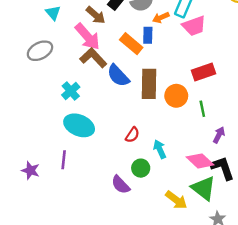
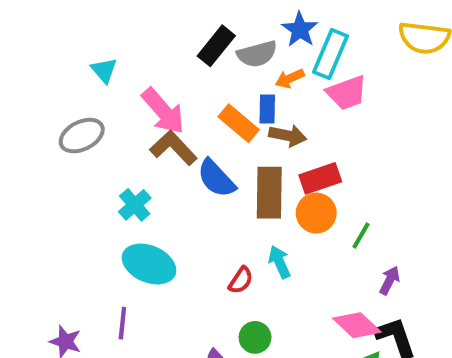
brown arrow: (96, 15) -> (288, 136), moved, turned -30
red rectangle: (204, 72) -> (320, 178), moved
green line: (202, 109) -> (361, 235), turned 42
cyan arrow: (160, 149) -> (279, 262), moved

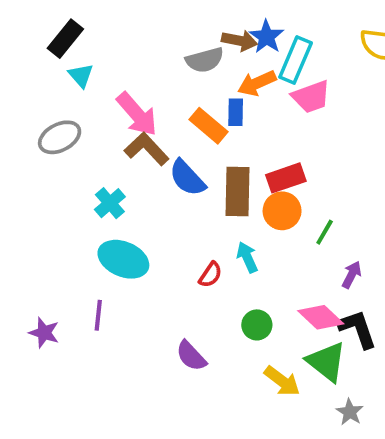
black rectangle: (216, 46) -> (65, 39), moved
gray semicircle: (257, 54) -> (205, 60), moved
orange arrow: (290, 78) -> (257, 83), size x1.4
brown arrow: (288, 136) -> (239, 41), moved
green circle: (255, 337) -> (257, 325), moved

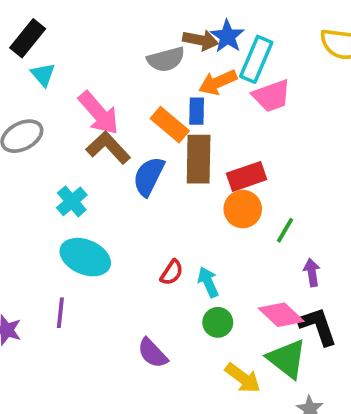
blue semicircle: (187, 178) -> (149, 176), turned 69
brown rectangle: (238, 191) -> (199, 159), moved
cyan arrow: (247, 257) -> (208, 282), moved
purple arrow: (352, 275) -> (312, 272), turned -36

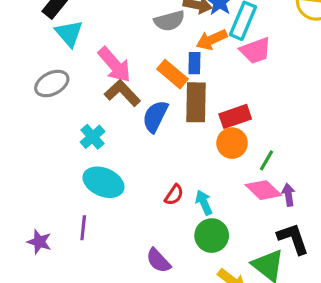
cyan triangle: (43, 75) -> (69, 33), size x1.4
pink diamond: (281, 315) -> (263, 190), moved
green circle: (218, 322) -> (212, 236), size x1.4

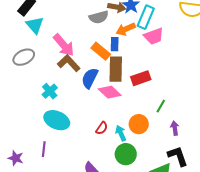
orange circle: (232, 143) -> (139, 124), moved
pink diamond: (263, 190) -> (110, 92), moved

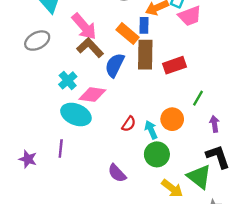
pink diamond: (110, 92) -> (92, 95), moved, turned -35

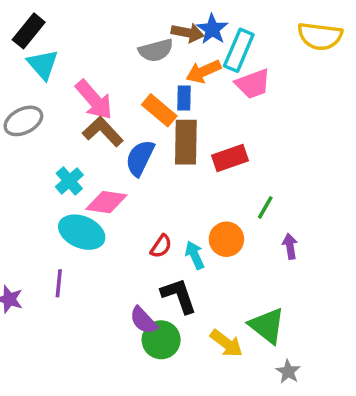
green circle: (157, 154) -> (161, 340), moved
black L-shape: (218, 157) -> (179, 296), moved

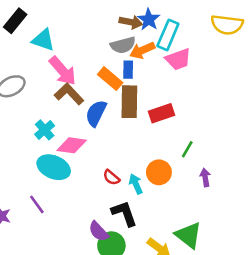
gray semicircle: (156, 50) -> (123, 45), moved
cyan triangle: (43, 64) -> (43, 40), moved, turned -30
red semicircle: (161, 246) -> (111, 177), turned 96
purple line: (59, 283) -> (37, 204), turned -42

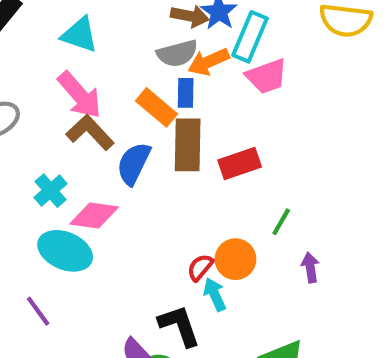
cyan triangle: (43, 40) -> (80, 35), moved
red semicircle: (111, 177) -> (200, 267), moved, turned 90
cyan arrow: (136, 184) -> (215, 294), moved

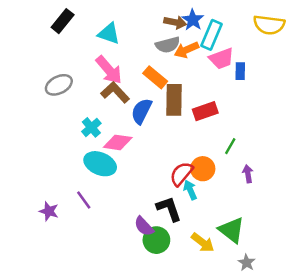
blue rectangle: (186, 93) -> (240, 71), moved
red semicircle: (200, 267) -> (181, 174), size x1.5

